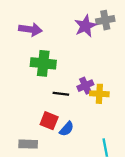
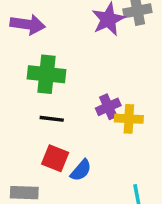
black line: (61, 94) -> (52, 119), moved

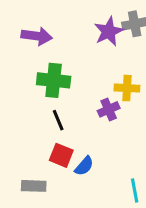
black line: (52, 119) -> (58, 120), turned 60
yellow cross: (129, 119) -> (127, 88), moved

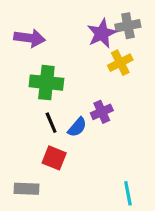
yellow cross: (127, 88) -> (120, 63), moved, turned -30
blue semicircle: (84, 166) -> (77, 127), moved

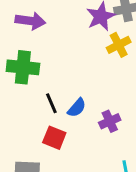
green cross: (46, 83) -> (23, 67), moved
purple cross: (102, 112) -> (110, 121), moved

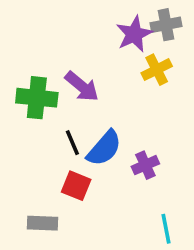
purple arrow: (30, 21) -> (82, 86), moved, turned 32
blue semicircle: (77, 108) -> (104, 148), size x1.5

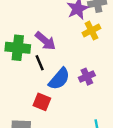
black line: (72, 143) -> (40, 63), moved
purple cross: (145, 165) -> (87, 77), moved

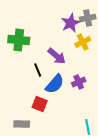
purple arrow: (45, 41) -> (57, 56), moved
green cross: (18, 48) -> (19, 40), moved

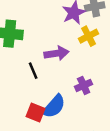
purple arrow: (57, 56) -> (56, 53), turned -48
blue semicircle: (55, 84) -> (54, 106), moved

